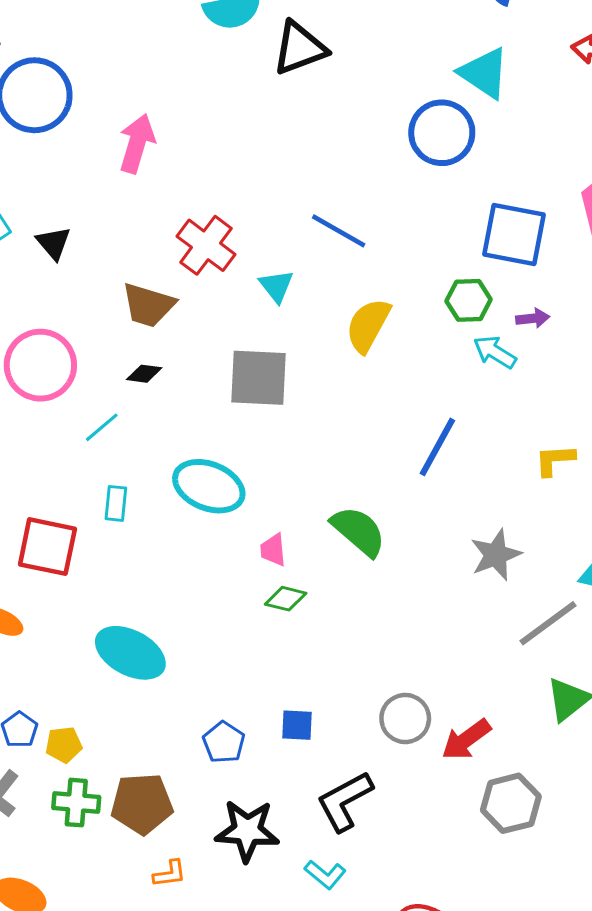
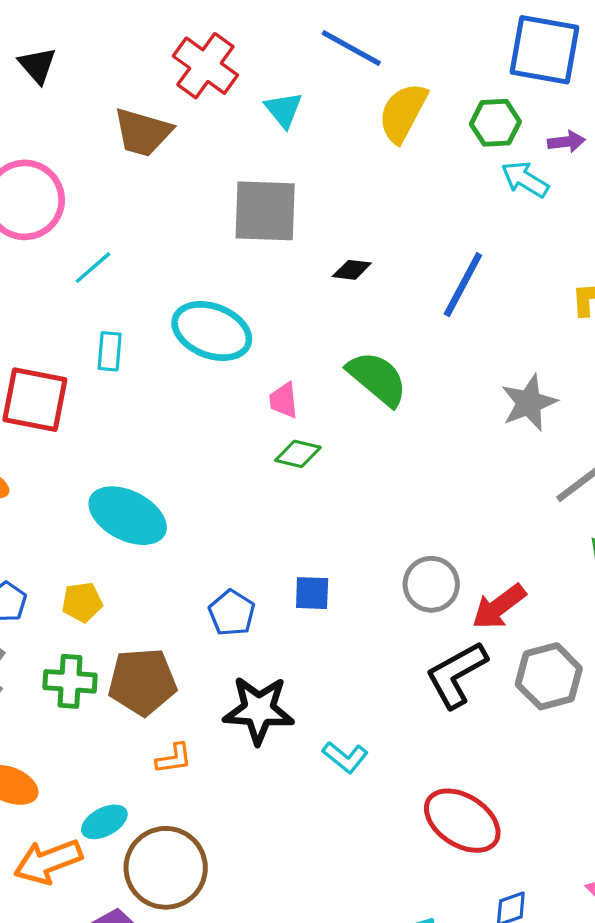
yellow semicircle: (368, 325) -> (403, 113), moved
black diamond: (144, 374) -> (352, 270), moved
yellow pentagon: (64, 745) -> (82, 602), moved
black L-shape: (345, 801) -> (456, 675), moved

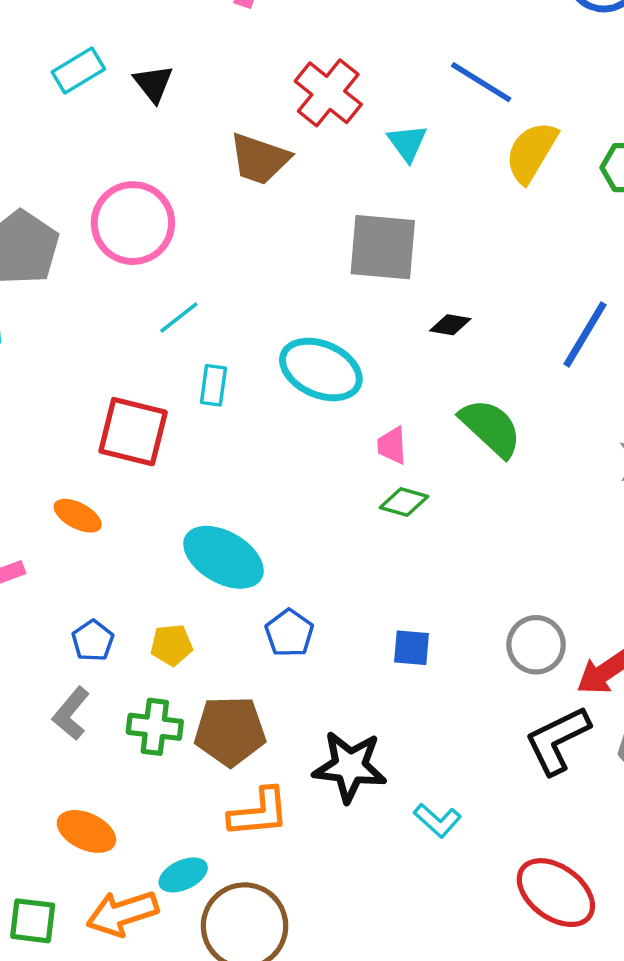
cyan line: (93, 268) -> (179, 317), moved
black diamond: (352, 270) -> (450, 325), moved
blue pentagon: (232, 613) -> (289, 633), moved
orange L-shape: (174, 758) -> (259, 813), size x1.6

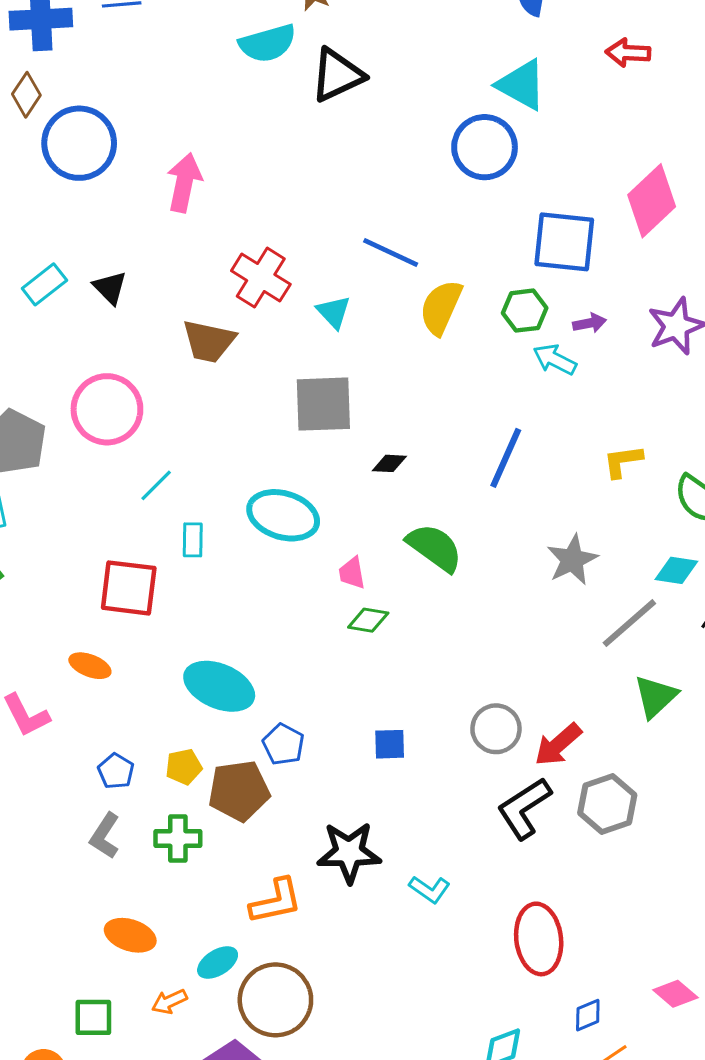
brown pentagon: (230, 731) -> (239, 791), moved
red ellipse: (556, 893) -> (539, 939), turned 54
orange arrow: (122, 913) -> (169, 1002), size x0.6

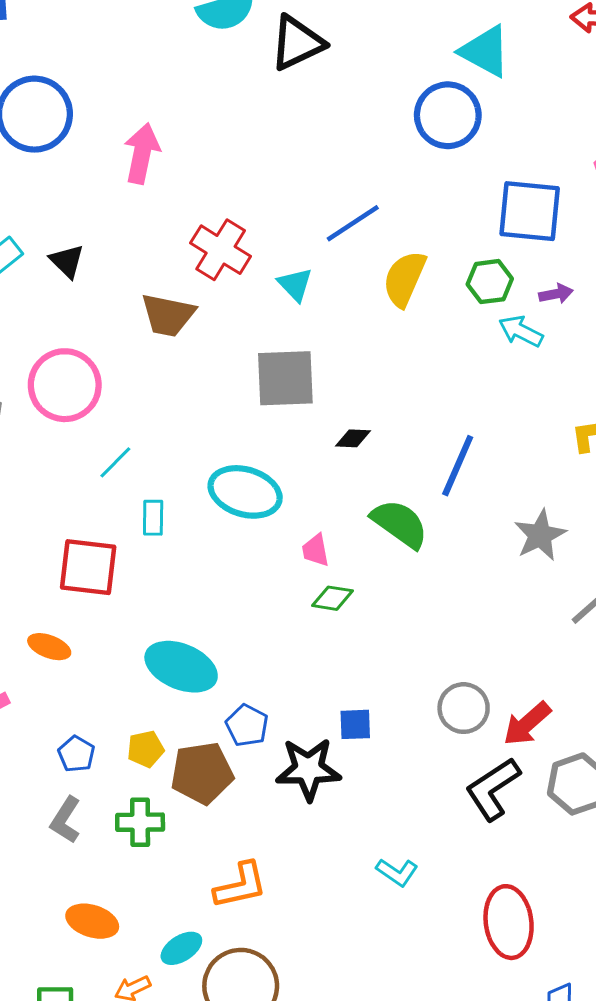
blue line: (391, 252) -> (353, 223), turned -58
blue line: (506, 458) -> (458, 466), moved
black star: (349, 852) -> (308, 769), moved

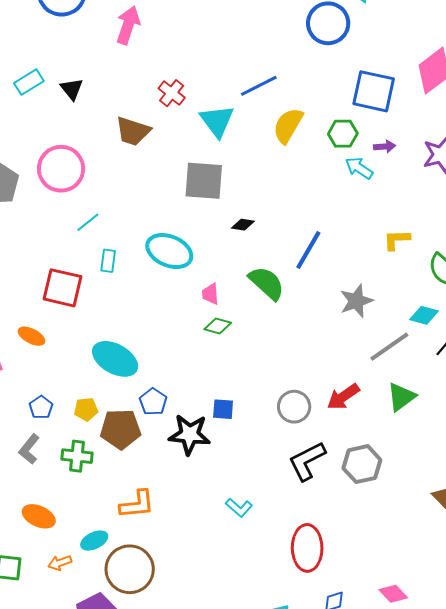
red cross: (221, 250) -> (172, 93), size x0.7
cyan triangle: (295, 284) -> (217, 121), size x1.5
red arrow: (527, 724) -> (343, 397), moved

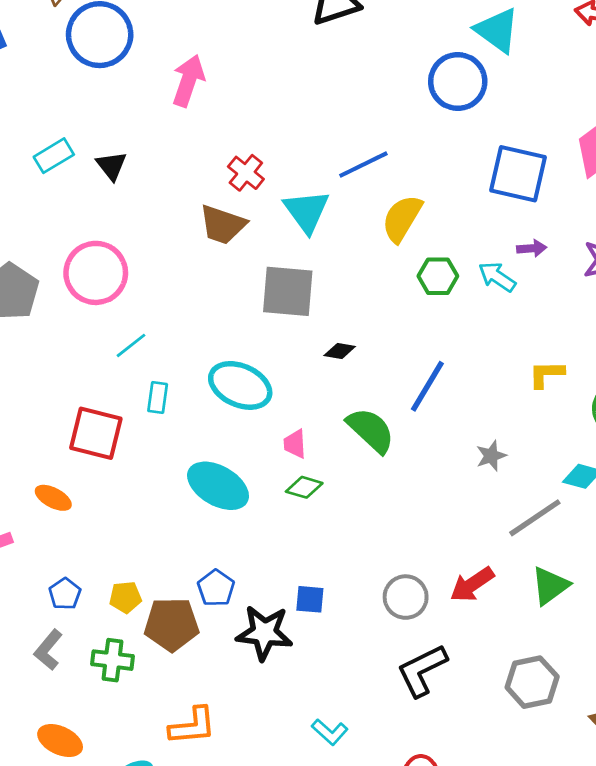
brown trapezoid: (133, 131) -> (223, 225), moved
green hexagon: (343, 134) -> (438, 276), moved
gray star: (356, 301) -> (491, 456), size x0.7
cyan ellipse: (115, 359) -> (218, 486), moved
gray hexagon: (362, 464) -> (532, 682), moved

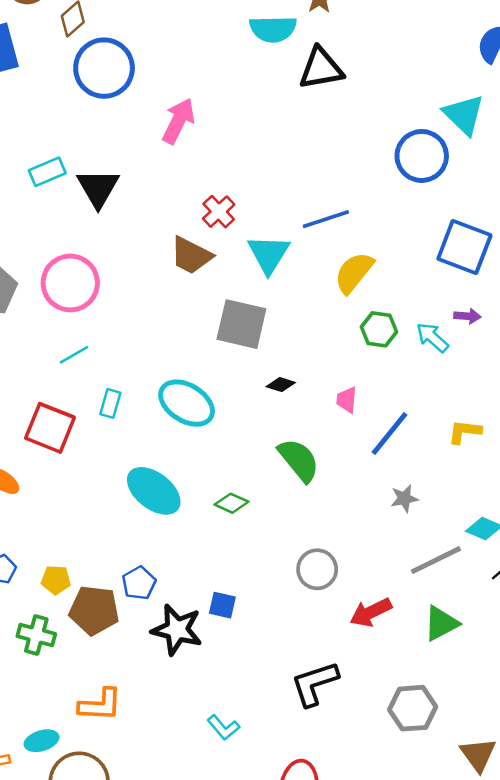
black triangle: (111, 166) -> (98, 188), size x1.5
cyan line: (131, 345) -> (74, 355), moved
blue line: (427, 386) -> (389, 433), moved
pink trapezoid: (295, 444) -> (347, 400), moved
gray circle: (406, 597) -> (317, 569), moved

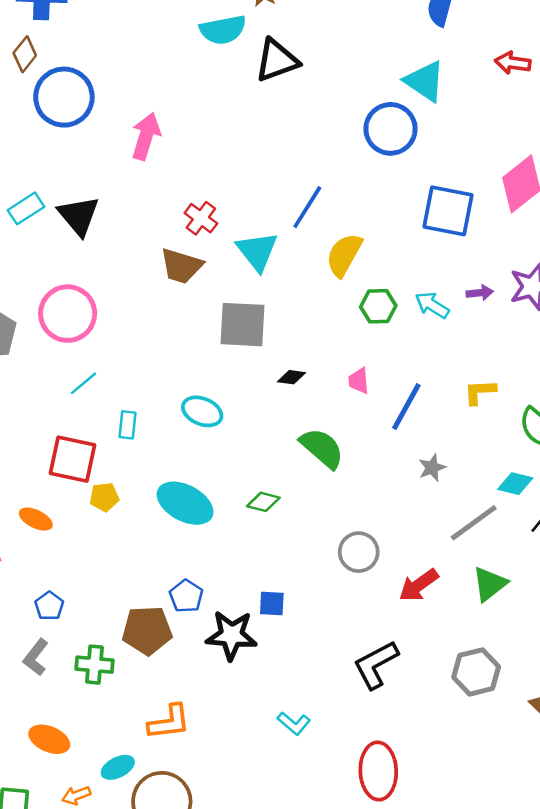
blue line: (326, 219) -> (307, 207), turned -30
purple arrow: (467, 316) -> (480, 293), moved
cyan ellipse: (187, 403) -> (202, 411), size x0.7
yellow pentagon: (56, 580) -> (104, 497), moved

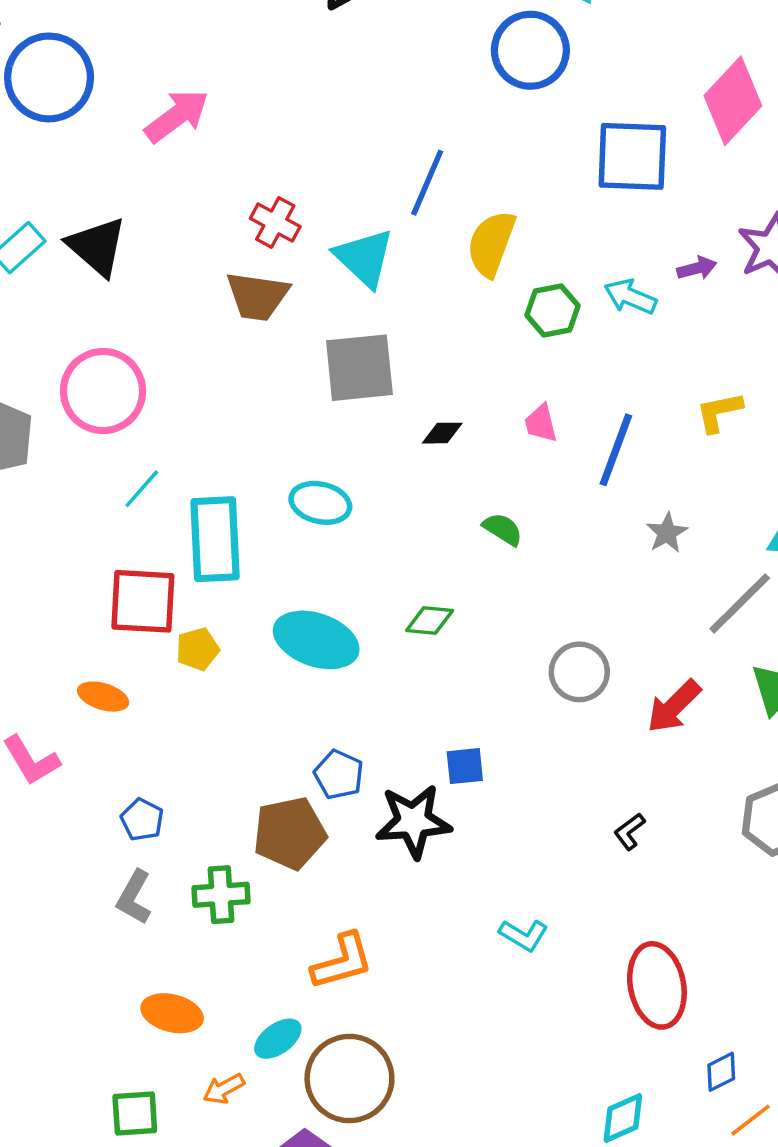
pink arrow: (146, 136) -> (177, 116), turned 45
cyan rectangle: (128, 425) -> (215, 539), size x2.0
green semicircle: (322, 448) -> (503, 529), size x0.6
black L-shape: (376, 665) -> (629, 831), size x0.5

